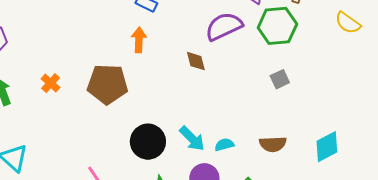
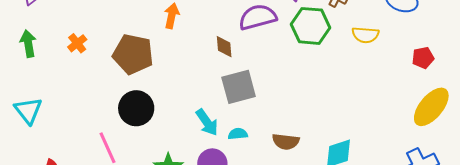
yellow semicircle: (348, 23) -> (365, 35), moved, turned -40
gray square: (280, 79) -> (239, 87), moved, size x1.8
black circle: (148, 142) -> (136, 108), moved

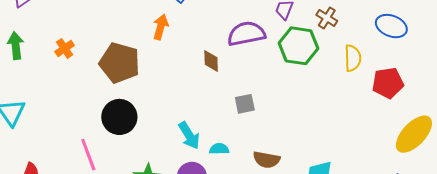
yellow semicircle: (365, 35) -> (353, 58), turned -100
red pentagon: (423, 58) -> (388, 83), moved, size x1.4
gray square: (239, 87) -> (245, 104), moved, size x0.6

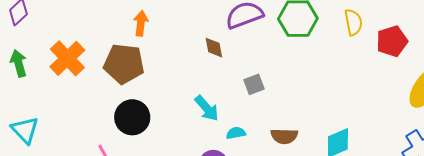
orange arrow: (161, 27) -> (141, 23), moved
orange cross: (65, 48) -> (67, 58), size x1.8
cyan arrow: (189, 136) -> (207, 108), moved

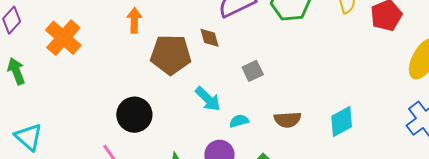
orange cross: (67, 58) -> (63, 38), moved
brown pentagon: (124, 64) -> (171, 55), moved

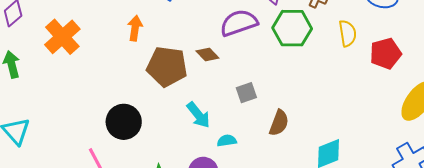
brown diamond: (209, 38) -> (207, 54), turned -35
brown semicircle: (288, 120) -> (279, 123), moved, turned -72

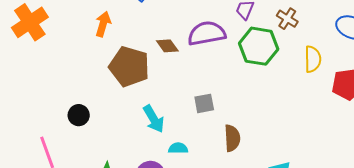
brown diamond: (207, 54) -> (167, 46), moved
black circle: (124, 122) -> (79, 115), size x0.6
brown semicircle: (279, 123) -> (232, 138), turned -32

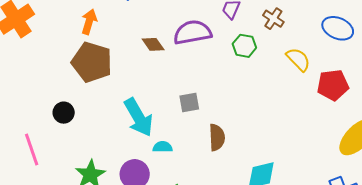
green hexagon: (259, 46) -> (244, 46), size x0.6
yellow semicircle: (313, 59) -> (298, 59), turned -44
brown pentagon: (129, 67) -> (92, 62), moved
cyan arrow: (154, 119) -> (139, 117), size x1.4

